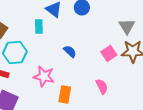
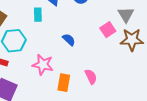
pink square: (109, 53) -> (108, 30), moved
pink semicircle: (102, 86) -> (91, 77), moved

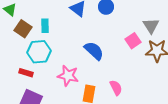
cyan rectangle: (38, 15) -> (45, 26), moved
blue semicircle: (69, 40) -> (94, 51), size x1.5

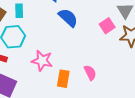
blue semicircle: (94, 51) -> (68, 18), moved

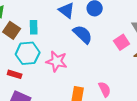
pink star: (42, 61) -> (57, 61), moved

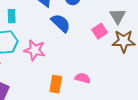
pink semicircle: (105, 89) -> (83, 78), turned -49

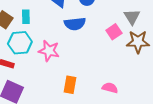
blue semicircle: (61, 23) -> (75, 24), turned 130
pink semicircle: (83, 78) -> (110, 88), moved

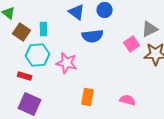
gray triangle: (132, 17) -> (150, 29), turned 36

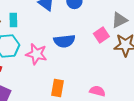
blue semicircle: (93, 36) -> (64, 41), moved

